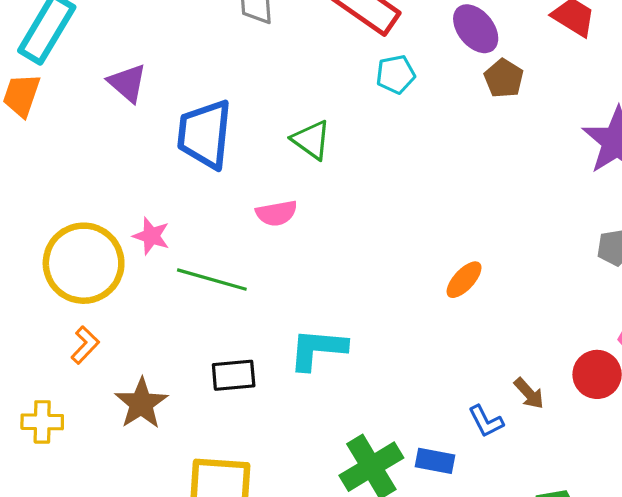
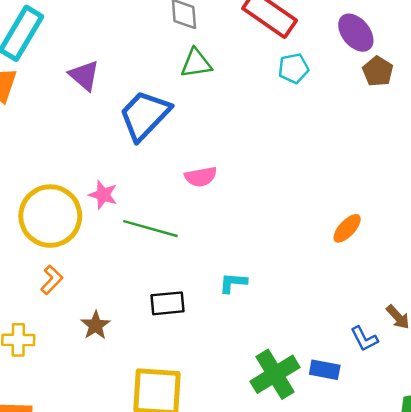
blue trapezoid: (205, 134) -> (145, 115), turned 38
green triangle: (311, 140) -> (196, 63), moved, turned -44
cyan L-shape: (318, 349) -> (233, 283), size x0.6
brown star: (141, 403) -> (96, 325), size x0.7

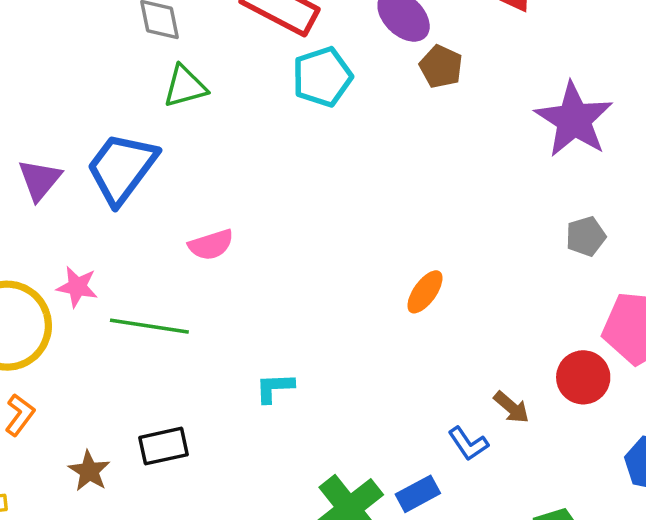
cyan pentagon: (293, 68) -> (322, 77), size x1.4
purple triangle: (84, 75) -> (40, 180), moved, turned 36
black rectangle: (167, 303) -> (164, 446), moved
blue rectangle: (325, 370) -> (418, 494), turned -32

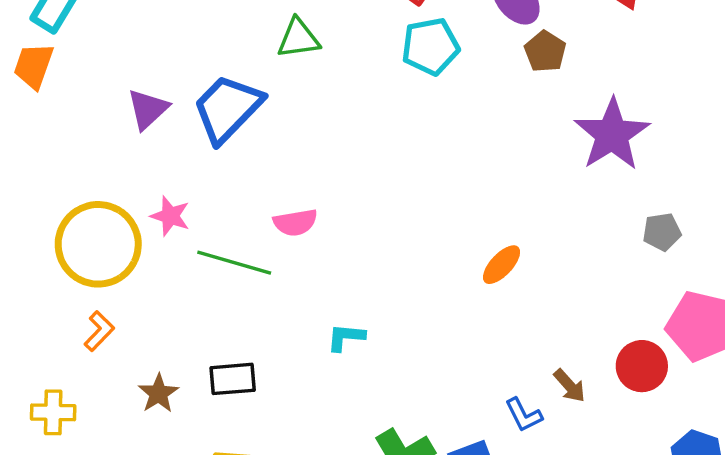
purple star: (574, 120) -> (612, 134), moved
pink semicircle: (211, 245) -> (295, 222), moved

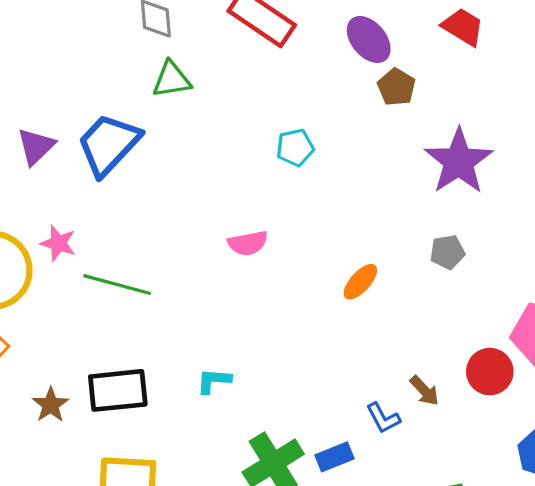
cyan pentagon: (430, 46) -> (295, 148), moved, size x0.7
pink semicircle: (295, 222) -> (248, 243), moved
gray pentagon: (662, 232) -> (447, 252), moved
cyan L-shape: (346, 337) -> (214, 381), moved
black rectangle: (233, 379) -> (118, 390), size x1.4

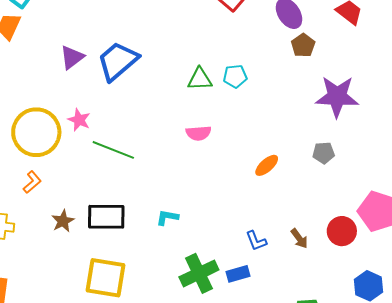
green triangle: (172, 80) -> (200, 79), moved
purple star: (459, 161) -> (337, 97), turned 30
blue L-shape: (383, 418) -> (256, 241), moved

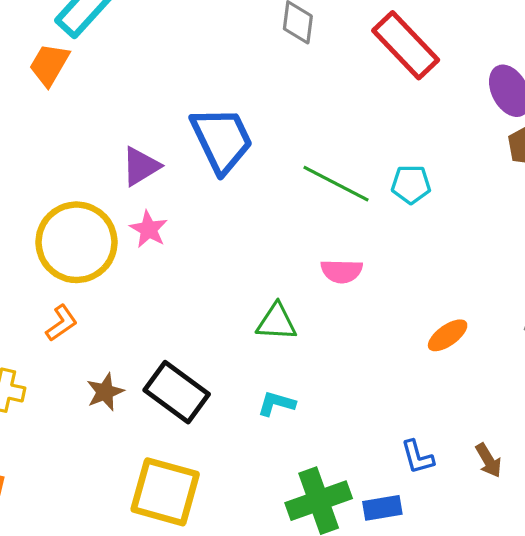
purple triangle: (72, 57) -> (141, 166), moved
blue trapezoid: (118, 61) -> (222, 140), turned 99
green triangle: (200, 79) -> (277, 322), moved
green line: (113, 150) -> (336, 184), moved
black rectangle: (106, 217) -> (177, 392), turned 30

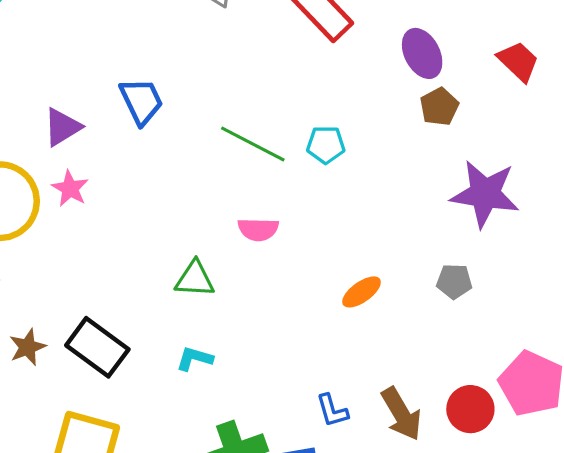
blue trapezoid: (222, 140) -> (141, 101), size x0.7
brown arrow: (489, 460) -> (401, 414), size x1.6

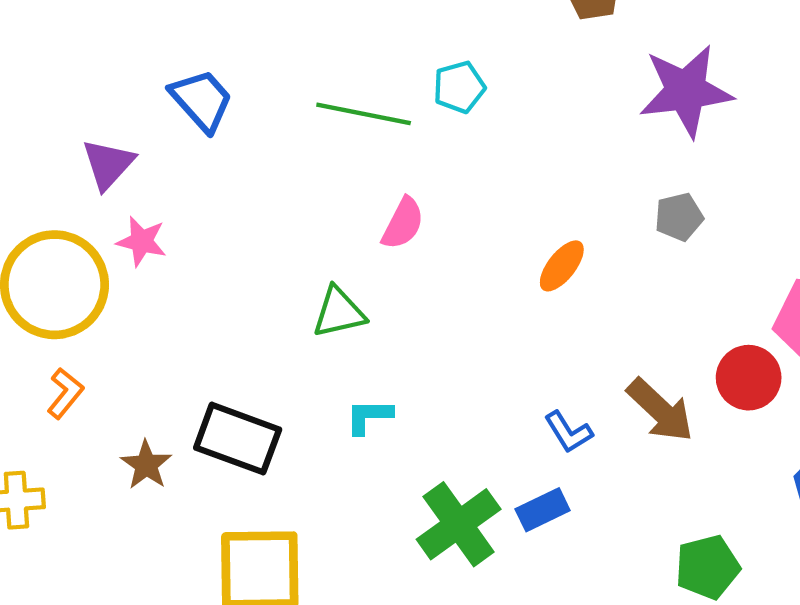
pink semicircle: (258, 229) -> (403, 223), turned -48

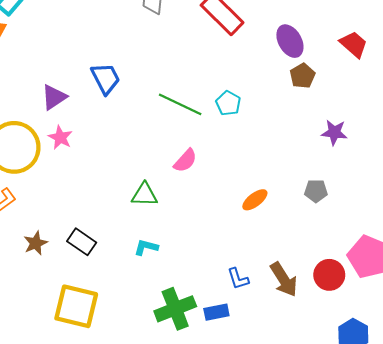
cyan pentagon: (459, 87) -> (228, 103), turned 30
purple star: (686, 91) -> (334, 132), size x0.6
black rectangle: (238, 439) -> (82, 242), size x0.7

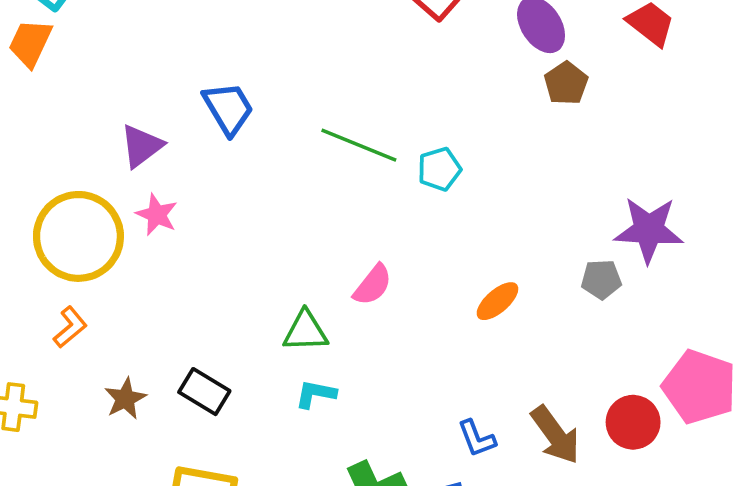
cyan pentagon: (228, 103) -> (439, 169), moved, turned 30
purple star: (334, 132) -> (649, 230), moved, size x1.5
pink semicircle: (185, 161) -> (373, 285), moved
green triangle: (145, 195) -> (305, 331), moved

